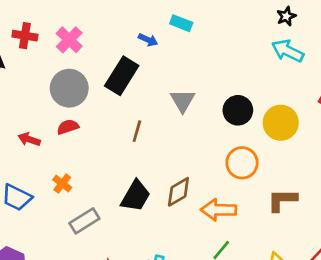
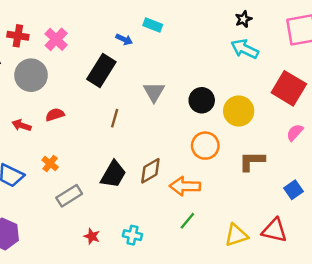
gray circle: (69, 88) -> (31, 75), moved
brown L-shape: (282, 200) -> (252, 161), moved

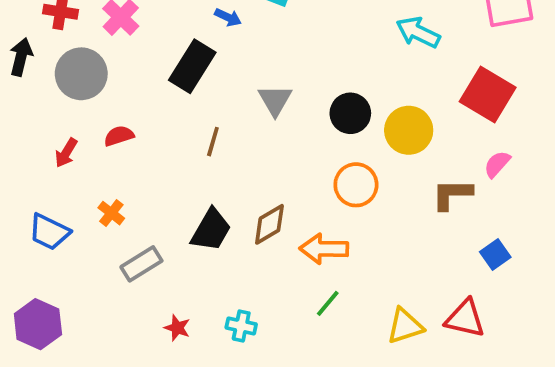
red arrow: (21, 125) -> (66, 153), turned -78
brown L-shape: (252, 161) -> (452, 194), moved

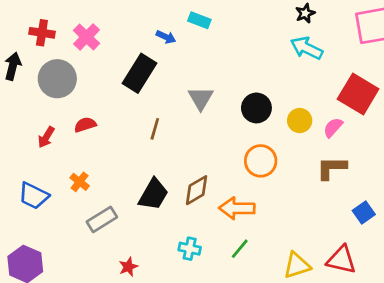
yellow circle: (409, 130) -> (300, 121), size x0.7
pink semicircle: (497, 164) -> (333, 127), moved
cyan cross: (241, 326) -> (190, 249), moved
red star: (177, 328) -> (128, 267), turned 30

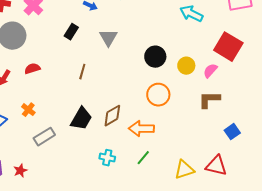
black rectangle: (139, 73) -> (71, 32), size x0.6
gray triangle: (201, 98) -> (108, 38), moved
red star: (128, 267) -> (20, 171), moved

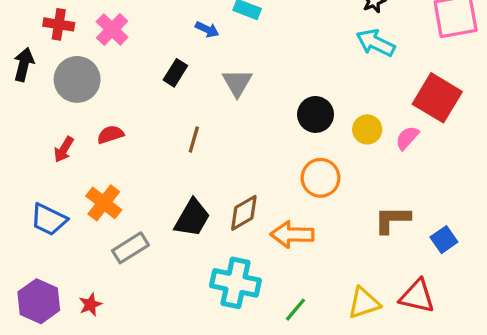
brown L-shape: (209, 100) -> (392, 220), moved
orange cross: (28, 110) -> (104, 203), size x1.5
cyan cross: (107, 158) -> (235, 283), size x1.8
green line: (143, 158) -> (296, 310), moved

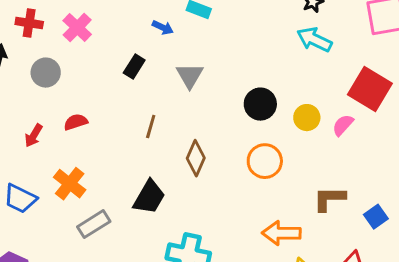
gray circle: (77, 79) -> (46, 73), size x0.7
brown diamond: (244, 213) -> (196, 158), moved, turned -36
orange arrow: (292, 235) -> (281, 233), moved

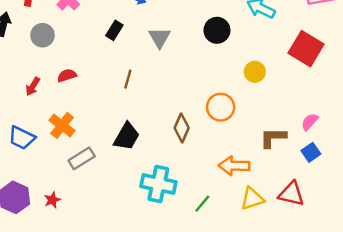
black circle: (260, 104) -> (217, 30), moved
pink semicircle: (343, 125) -> (310, 122), moved
brown diamond: (196, 158) -> (182, 128), moved

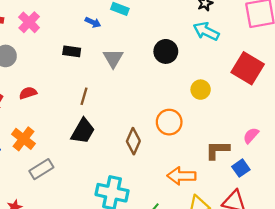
black rectangle: (114, 30) -> (72, 51), turned 66
black trapezoid: (127, 136) -> (83, 131), moved
blue square: (311, 152) -> (241, 168), moved

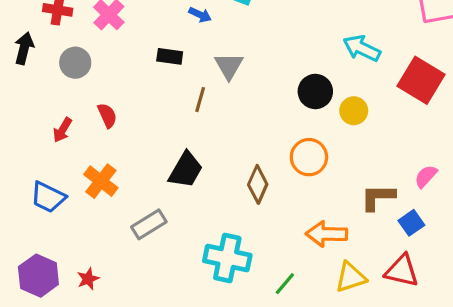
cyan arrow: (206, 31) -> (362, 48), moved
black circle: (166, 51) -> (315, 92), moved
red semicircle: (28, 93) -> (107, 116), turned 84
brown line: (84, 96) -> (200, 100), moved
gray rectangle: (41, 169) -> (149, 224), moved

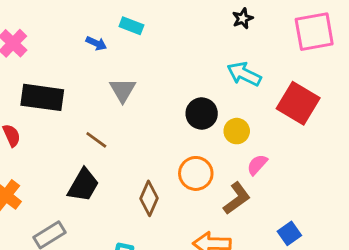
black rectangle: (170, 56) -> (42, 97), moved, size x1.8
brown line: (200, 100) -> (96, 140), moved, turned -70
pink semicircle: (426, 176) -> (257, 165), moved
brown L-shape: (378, 197) -> (237, 198), moved, turned 144

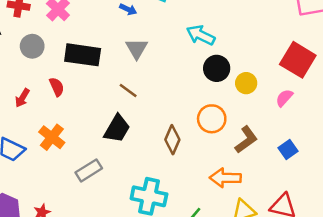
cyan arrow: (244, 74) -> (201, 35), moved
gray triangle: (123, 90) -> (137, 49), moved
pink semicircle: (257, 165) -> (284, 98), moved
blue square: (289, 233) -> (288, 150), moved

